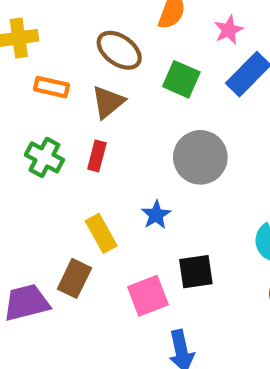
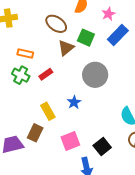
orange rectangle: (52, 87) -> (25, 53), moved
brown triangle: (108, 102) -> (66, 48), moved
red rectangle: (97, 156) -> (46, 74), turned 40
black square: (196, 272) -> (102, 146), moved, turned -30

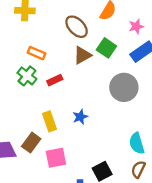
gray circle: (95, 75) -> (124, 87), moved
pink square: (70, 141) -> (56, 158), moved

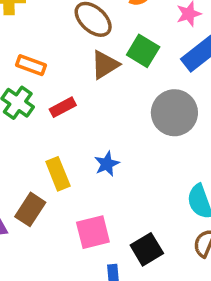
pink square: (56, 158) -> (93, 232), moved

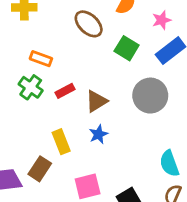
brown triangle: (105, 65) -> (96, 101), moved

